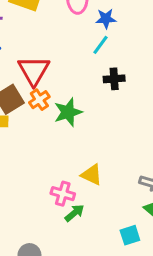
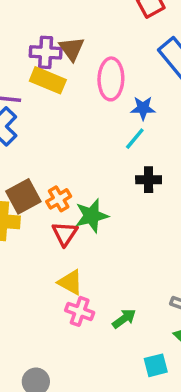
red triangle: (34, 71) -> (65, 234), moved, size x0.7
yellow triangle: (92, 175) -> (70, 282), moved
green arrow: (74, 213) -> (124, 319), moved

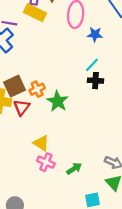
cyan line: (135, 139) -> (92, 65), moved
green star: (92, 216) -> (58, 101), turned -30
red triangle: (65, 234) -> (22, 107), moved

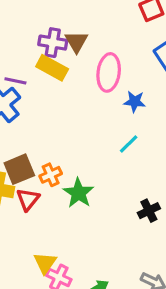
black cross: (95, 81) -> (149, 211), moved, turned -32
yellow triangle: (41, 143) -> (45, 263), moved, turned 30

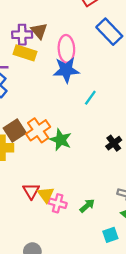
blue star: (135, 102) -> (66, 70), moved, size x1.6
orange cross: (51, 175) -> (38, 130), size x1.5
red triangle: (28, 199) -> (31, 191), moved

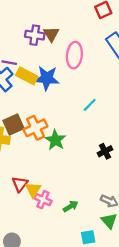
yellow rectangle: (25, 53) -> (27, 76), moved
blue star: (66, 70) -> (47, 78), moved

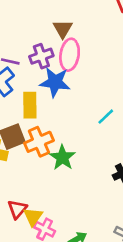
purple cross: (35, 35) -> (41, 56), moved, turned -30
pink ellipse: (74, 55) -> (70, 55), moved
yellow rectangle: (27, 76) -> (30, 105), moved, turned 60

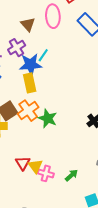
pink ellipse: (70, 55) -> (53, 16), moved
yellow rectangle: (30, 105) -> (30, 83), moved
cyan line: (106, 117) -> (43, 55), moved

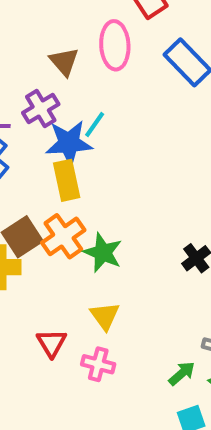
yellow triangle: (35, 166) -> (105, 316), moved
green arrow: (71, 175) -> (182, 373), moved

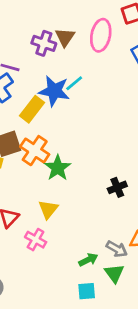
purple cross: (41, 108) -> (44, 43), moved, turned 35
yellow rectangle: (67, 180) -> (32, 109), moved, turned 35
orange cross: (63, 236) -> (35, 151), turned -36

